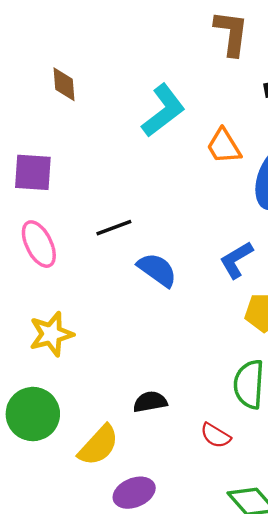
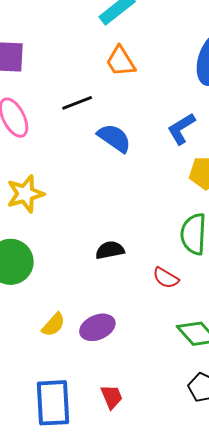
orange trapezoid: (224, 146) -> (121, 61), moved
yellow semicircle: (98, 445) -> (53, 325), moved, size x0.7

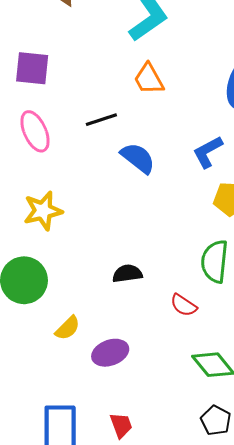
yellow semicircle: (53, 325) -> (68, 328), moved

